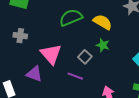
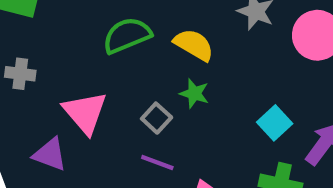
purple line: (75, 76) -> (157, 163), moved

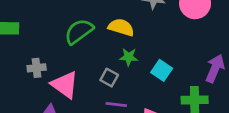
gray cross: (20, 74) -> (37, 68), moved
cyan square: (275, 123) -> (162, 70), moved

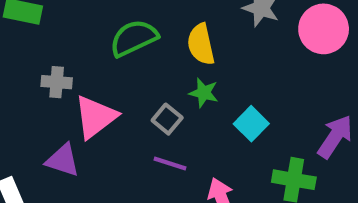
yellow semicircle: (121, 27) -> (201, 44), turned -130
pink triangle: (65, 85) -> (96, 117), turned 36

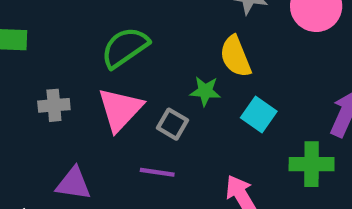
yellow semicircle: (201, 44) -> (235, 56), moved
pink triangle: (96, 117) -> (120, 109), moved
purple line: (170, 163) -> (157, 172), moved

